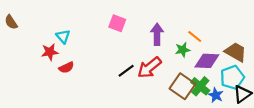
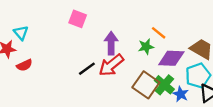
purple arrow: (157, 34) -> (111, 43), moved

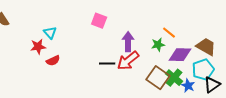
black line: (87, 69) -> (107, 64), turned 35

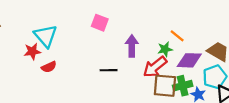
cyan triangle: (50, 33) -> (46, 36), size x1.6
red arrow: (128, 61) -> (155, 67), moved
brown square: (158, 78) -> (165, 86), turned -30
green cross: (174, 78) -> (183, 86), turned 36

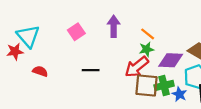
pink square: (100, 23) -> (76, 32), moved, turned 35
orange line: (177, 36) -> (148, 34), moved
purple arrow: (132, 46) -> (114, 26), moved
red semicircle: (49, 67) -> (40, 71), moved, turned -136

